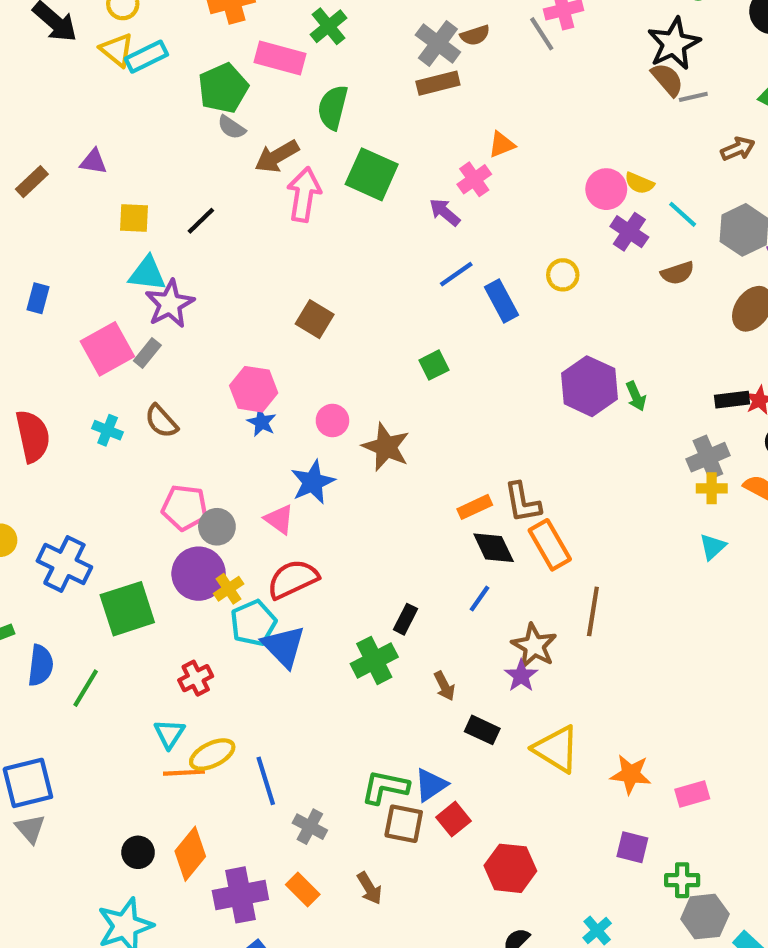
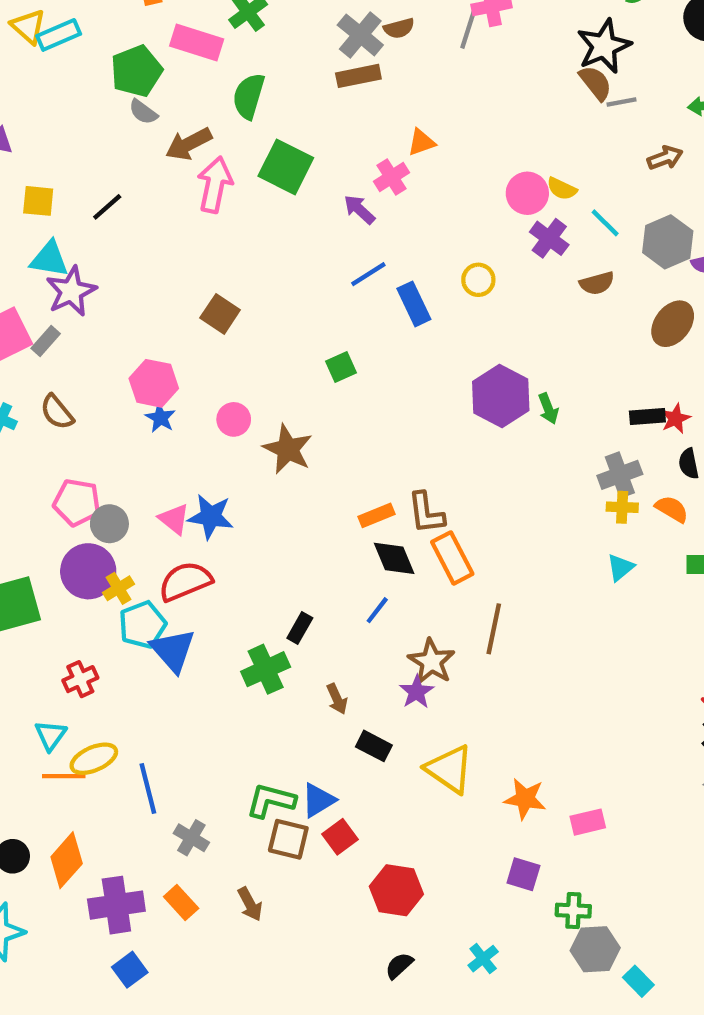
gray line: (542, 34) -> (468, 30), turned 48
blue star: (313, 482) -> (211, 517), moved, turned 30

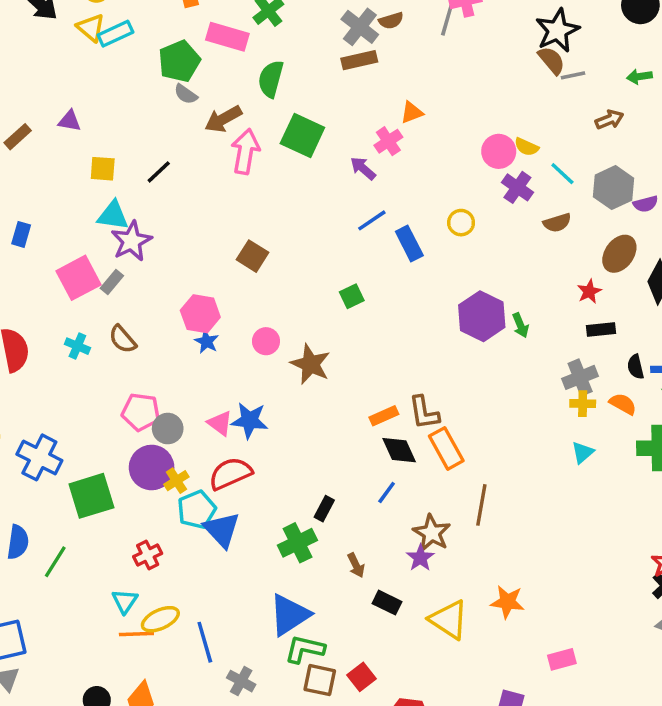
red star: (675, 418) -> (589, 291), moved
orange star: (525, 799) -> (507, 602), moved
blue triangle: (318, 800) -> (290, 615), moved, size x1.5

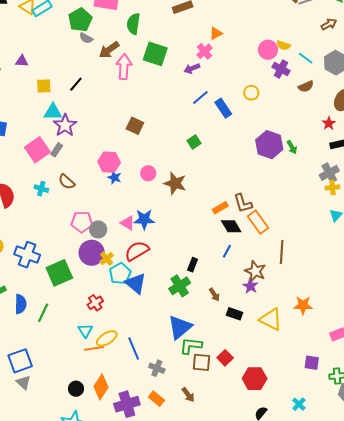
purple arrow: (363, 168) -> (192, 68), turned -56

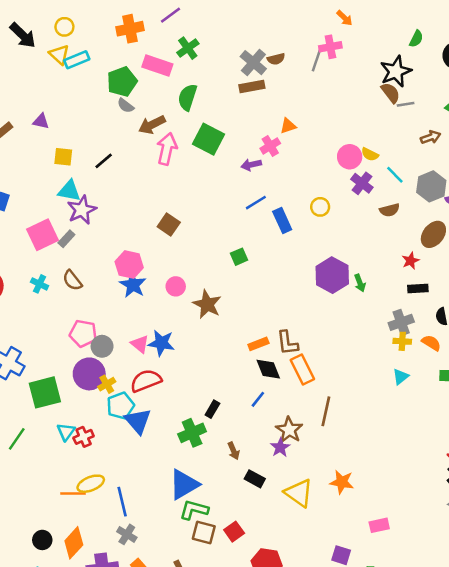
blue star: (114, 177) -> (133, 285), size x1.5
cyan triangle: (85, 331) -> (66, 432), moved
gray cross: (157, 368) -> (127, 534), moved

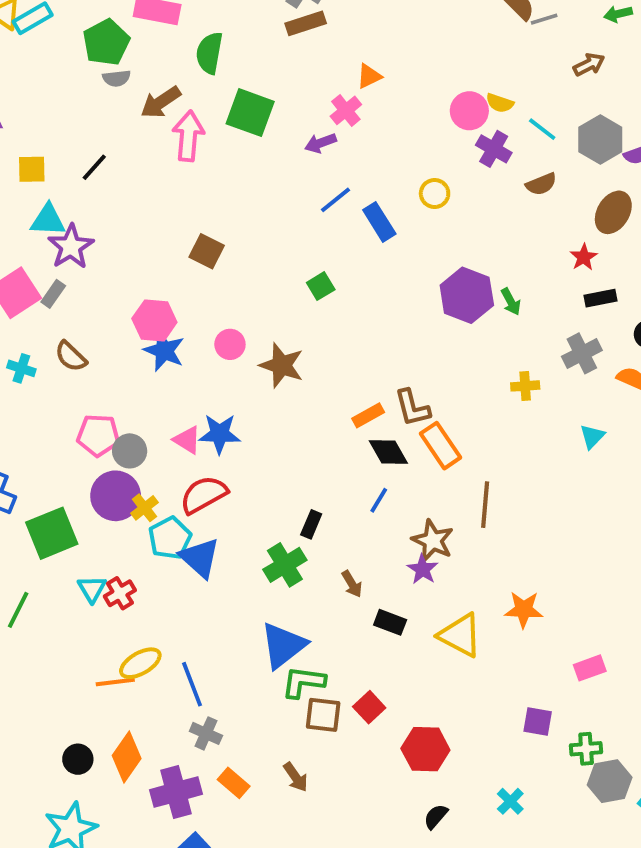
gray semicircle: (126, 106) -> (116, 78), turned -36
yellow cross: (402, 341) -> (525, 386), moved

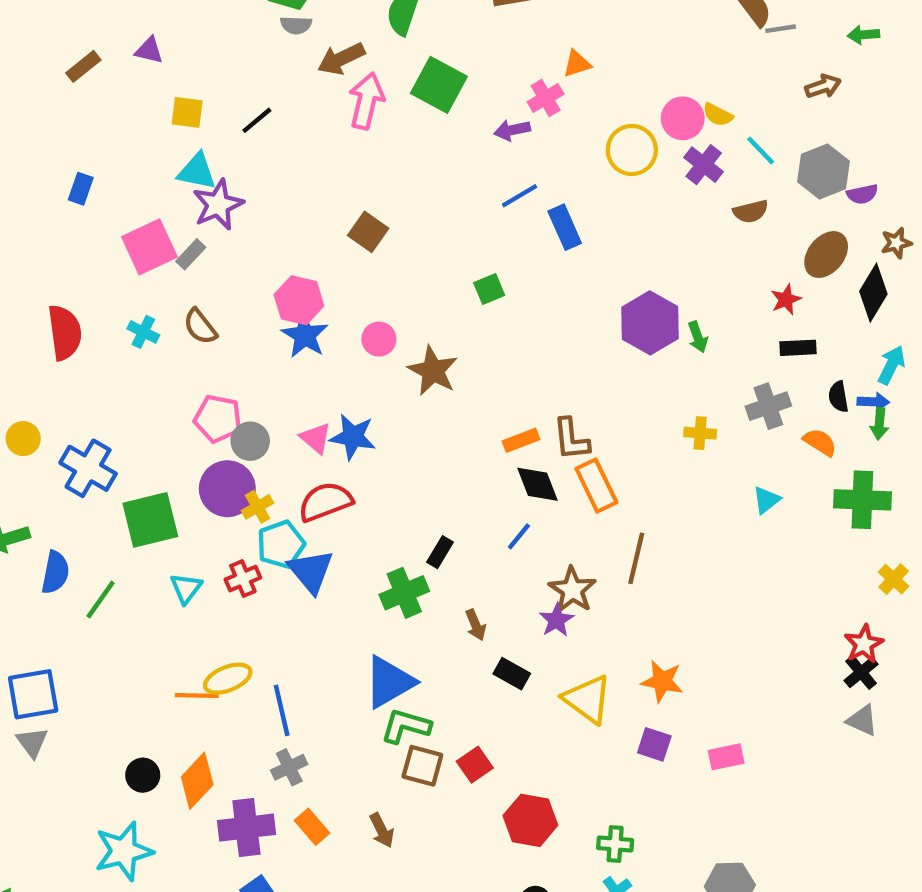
yellow circle: (435, 193) -> (632, 150), moved, size x1.5
red cross: (120, 593) -> (243, 579), moved
purple square: (538, 721) -> (654, 744), moved
gray cross: (206, 733) -> (289, 767), turned 32
green cross: (586, 749) -> (615, 844), moved

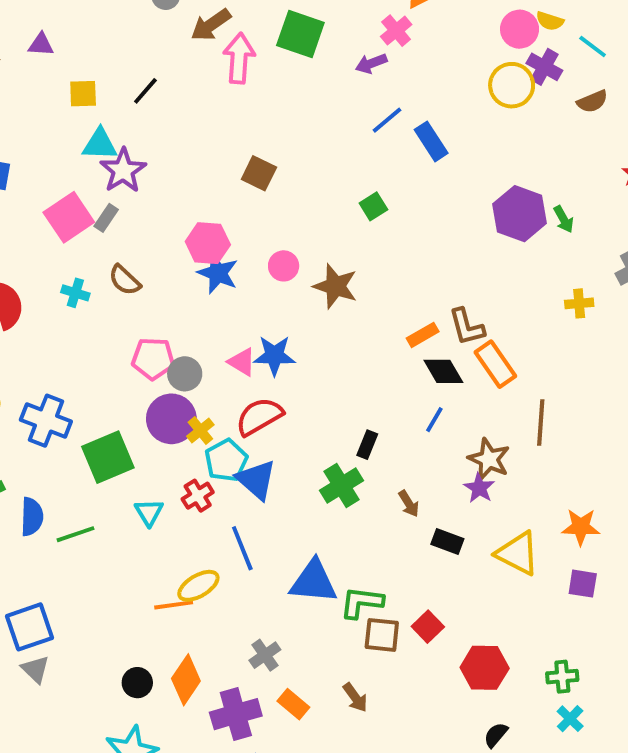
yellow circle: (632, 150) -> (512, 85), moved
green line: (101, 600) -> (75, 534), turned 45
blue triangle: (389, 682) -> (314, 582), moved, turned 44
blue line: (282, 710) -> (242, 548), moved

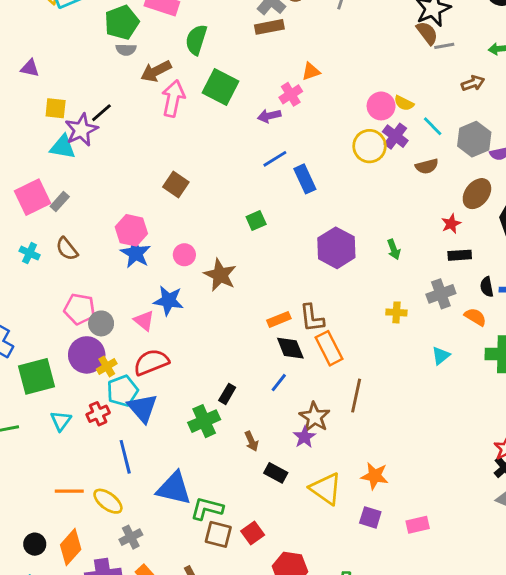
purple star: (123, 170) -> (81, 130), moved
purple hexagon: (520, 214) -> (336, 248), moved
blue star: (274, 356) -> (169, 301), moved
yellow ellipse: (198, 586) -> (108, 501), moved, turned 60

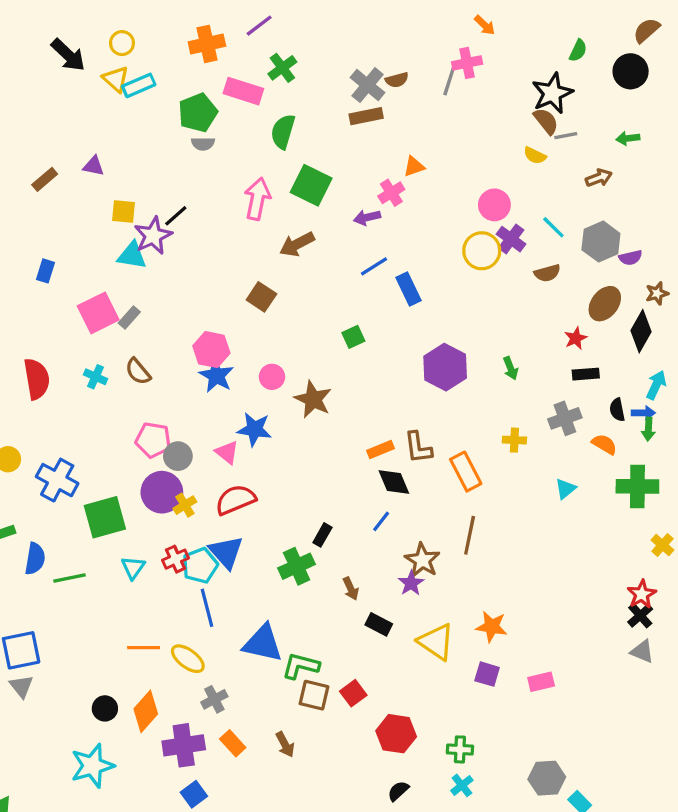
brown arrow: (156, 71) -> (297, 244), moved
yellow semicircle: (404, 103) -> (535, 156), moved
orange rectangle: (329, 348) -> (466, 472), moved
cyan pentagon: (122, 391) -> (200, 565), moved

